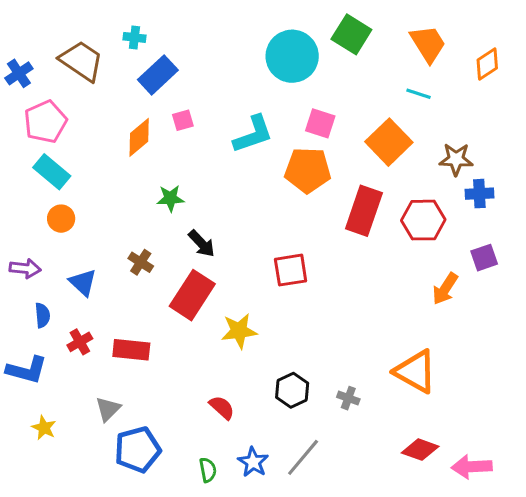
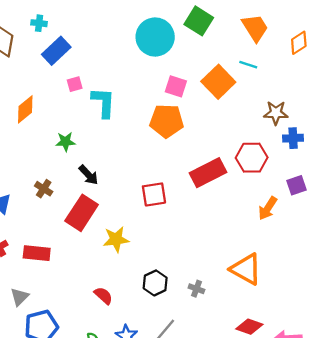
cyan L-shape: (253, 134) -> (103, 103), moved, turned -68
orange diamond: (139, 137) -> (25, 109), moved
orange square: (389, 142) -> (218, 82), moved
red rectangle: (364, 211) -> (208, 173), moved, turned 44

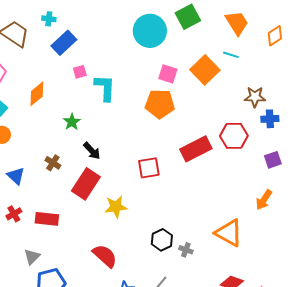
green square: (199, 21) -> (188, 17), turned 30
green star: (65, 142) -> (72, 122), turned -30
orange arrow: (268, 208) -> (264, 200), moved
black hexagon: (155, 283) -> (162, 240), moved
red semicircle: (103, 296) -> (105, 256), size x1.5

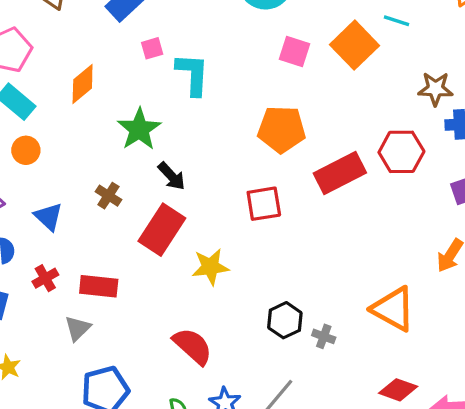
orange pentagon: (160, 104) -> (282, 129), moved
green star: (72, 122) -> (139, 129), size x1.5
gray triangle: (32, 257) -> (78, 328), moved

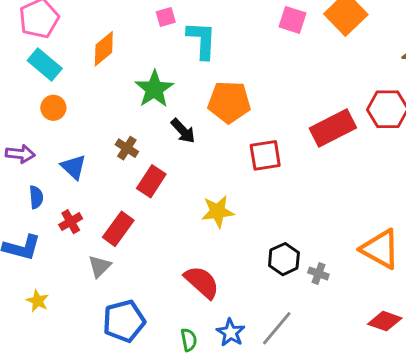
orange pentagon: (282, 129) -> (229, 102), moved
red rectangle: (162, 230) -> (151, 181), moved, size x0.7
red rectangle: (99, 286) -> (118, 229), turned -60

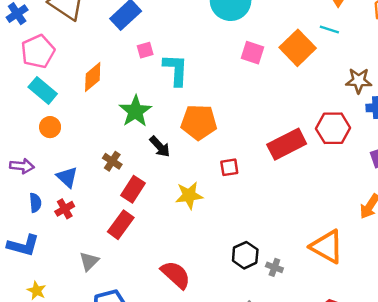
red square: (265, 155) -> (229, 167), size x0.7
yellow star: (218, 212) -> (189, 195), moved
red cross: (71, 222) -> (65, 209), moved
red rectangle: (118, 229) -> (121, 225), moved

